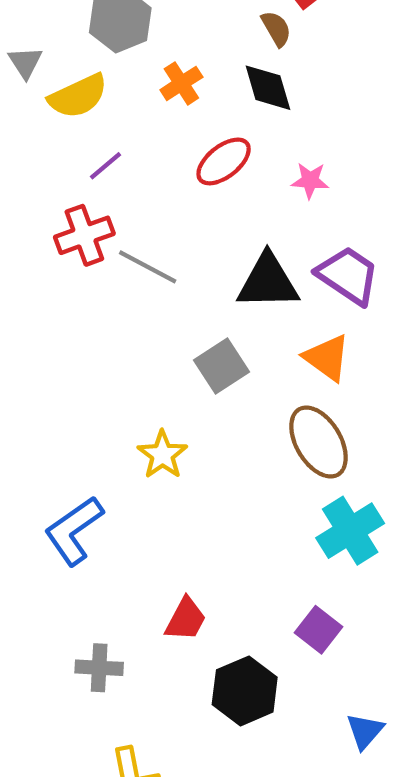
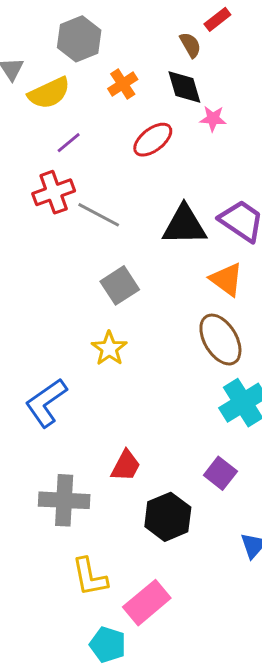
pink star: (310, 180) -> (213, 119), moved
gray square: (221, 366) -> (120, 285), moved
gray cross: (99, 668) -> (64, 500), size x1.5

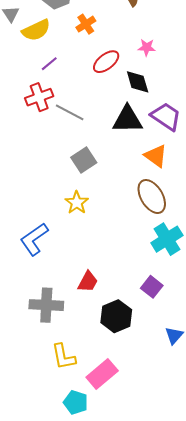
black diamond: (184, 87) -> (138, 82), moved

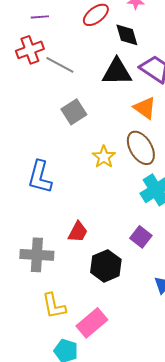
purple line: (49, 64) -> (40, 17), turned 36
yellow star: (77, 203) -> (104, 157), moved
blue L-shape: (34, 239) -> (40, 177), moved, turned -40

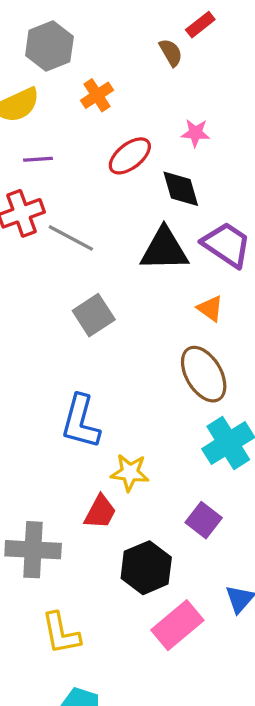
orange triangle: (145, 108) -> (210, 308), size x0.7
yellow star: (104, 157) -> (130, 473), moved, turned -30
blue L-shape: (40, 177) -> (81, 422), moved
pink rectangle: (92, 323) -> (177, 625), moved

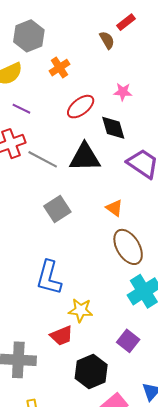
purple line: (38, 159) -> (21, 109), turned 30
black triangle: (164, 249) -> (85, 157), moved
orange triangle: (210, 308) -> (114, 208), moved
red trapezoid: (100, 512) -> (62, 336), turned 40

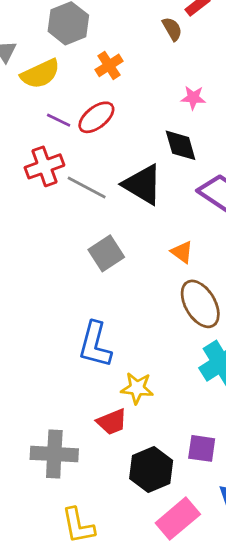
red ellipse: (81, 107) -> (96, 117), moved
black triangle: (85, 157) -> (143, 185), turned 32
purple square: (128, 341) -> (202, 448), moved, turned -30

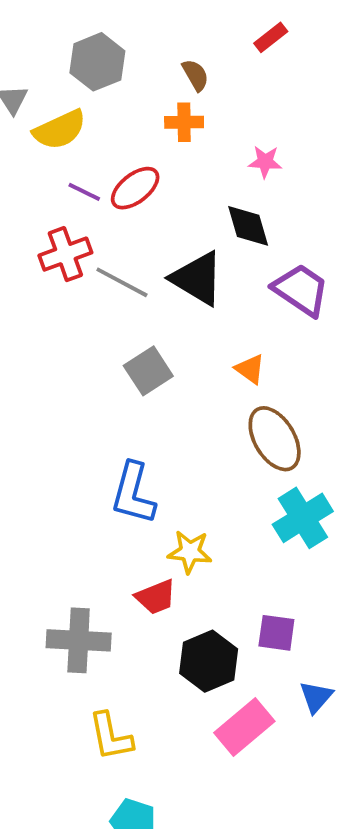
brown semicircle: (172, 29) -> (195, 75), moved
orange cross: (109, 65) -> (184, 122), moved, turned 32

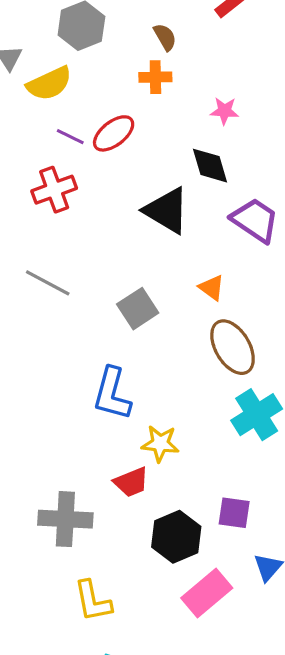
gray line: (122, 282) -> (48, 283), moved
gray square: (148, 371) -> (138, 309), moved

